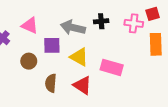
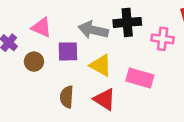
black cross: (101, 21) -> (127, 22), size x1.5
pink cross: (134, 23) -> (163, 39), moved
brown circle: (29, 61) -> (34, 62), moved

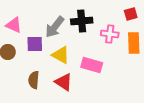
gray arrow: (93, 30) -> (55, 27), turned -65

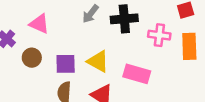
gray arrow: (55, 27) -> (91, 14), moved, size x0.7
purple square: (35, 44) -> (66, 64), moved

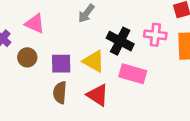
black cross: (124, 19) -> (120, 41), moved, turned 32

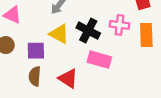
yellow triangle: (94, 61) -> (59, 34), moved

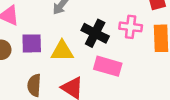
yellow triangle: (59, 34) -> (62, 51), moved, turned -30
purple square: (36, 51) -> (32, 43), moved

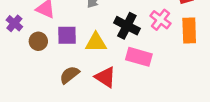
pink cross: (131, 27) -> (160, 20), turned 30
brown semicircle: (34, 85) -> (69, 75), turned 48

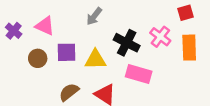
purple cross: (14, 23) -> (14, 31), moved

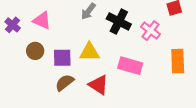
black cross: (127, 43) -> (119, 21), moved
orange rectangle: (189, 48) -> (178, 61), moved
purple square: (67, 52) -> (62, 58), moved

